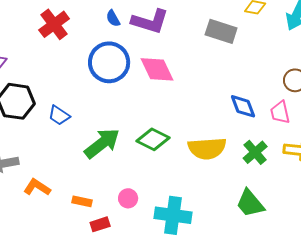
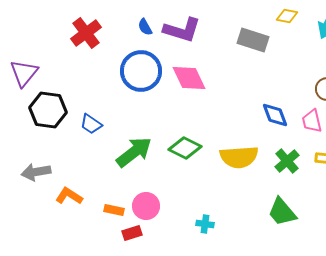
pink circle: (128, 198) -> (146, 206), moved, size x1.4
cyan cross: (173, 215) -> (205, 224), size x0.5

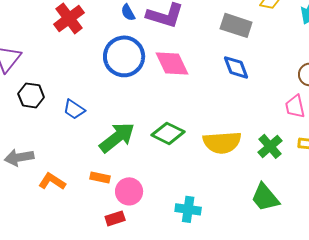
black hexagon: (48, 110) -> (31, 95), size x0.7
blue diamond: (275, 115) -> (236, 67), moved
orange rectangle: (114, 210) -> (100, 177), moved
cyan cross: (205, 224) -> (188, 209), size x1.4

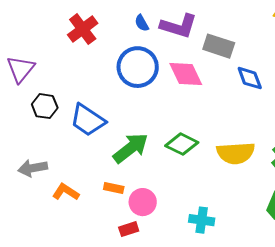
gray rectangle: (236, 25) -> (219, 46), moved
blue trapezoid: (74, 109) -> (88, 120), size x1.6

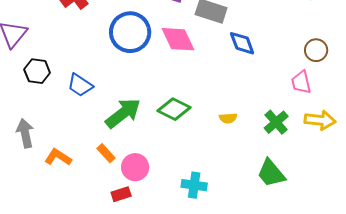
blue trapezoid: (88, 120) -> (80, 85), size x0.7
yellow semicircle: (236, 153) -> (228, 118), size x0.5
gray arrow: (33, 168) -> (25, 133), turned 88
orange rectangle: (114, 188) -> (106, 153), turned 36

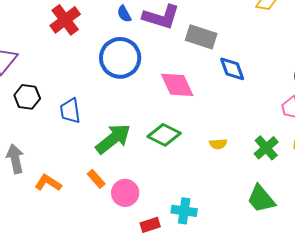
pink diamond: (178, 39) -> (177, 85), moved
blue trapezoid: (80, 85) -> (70, 111), turned 48
red rectangle: (121, 194) -> (150, 225), moved

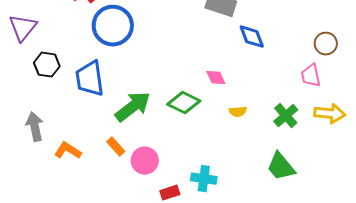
blue circle: (120, 58) -> (113, 26), moved
pink diamond: (177, 85) -> (216, 78), moved, size x0.6
blue trapezoid: (70, 111) -> (90, 79), size x1.4

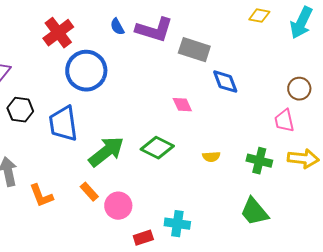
pink diamond: (216, 78) -> (182, 105), moved
green cross: (286, 116) -> (259, 161), turned -35
orange L-shape: (68, 151) -> (41, 196), turned -144

